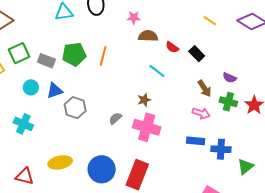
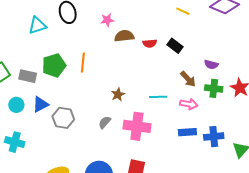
red semicircle: (172, 47) -> (150, 43), turned -32
cyan line: (157, 71) -> (158, 97), moved, turned -30
brown star: (144, 100) -> (118, 94), moved

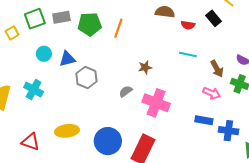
black rectangle: (175, 46) -> (213, 18), moved
gray rectangle: (28, 76) -> (61, 17), moved, turned -36
cyan line: (158, 97) -> (188, 55), moved

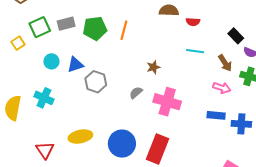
black rectangle: (213, 18) -> (236, 36), moved
red triangle: (31, 142) -> (45, 150), turned 42

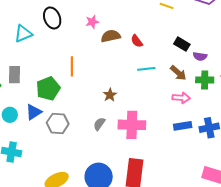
red semicircle: (193, 22) -> (137, 41), turned 64
gray rectangle: (66, 24) -> (15, 75), turned -60
green pentagon: (95, 28) -> (48, 88), moved

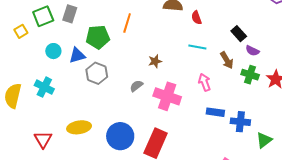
pink arrow: (181, 98) -> (205, 82), moved, turned -132

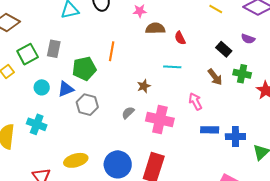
cyan line: (197, 47) -> (172, 67), moved
purple semicircle: (252, 51) -> (248, 39), moved
green cross: (250, 75) -> (242, 74), moved

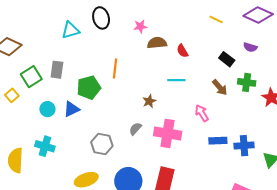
gray hexagon: (87, 105) -> (102, 144), moved

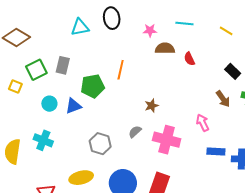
cyan line: (176, 80) -> (184, 23), moved
yellow square: (12, 95) -> (15, 87), turned -32

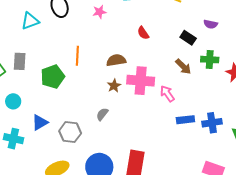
brown semicircle: (165, 48) -> (116, 60), moved
blue triangle: (73, 106) -> (40, 122), moved
pink cross: (167, 140) -> (141, 81), moved

